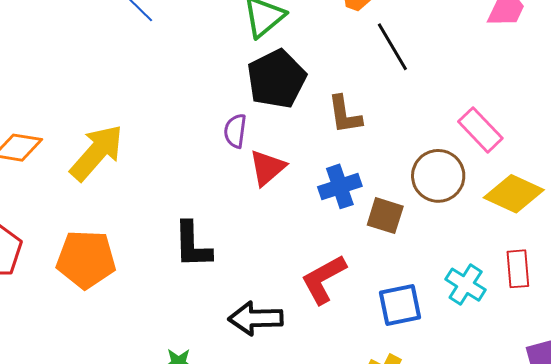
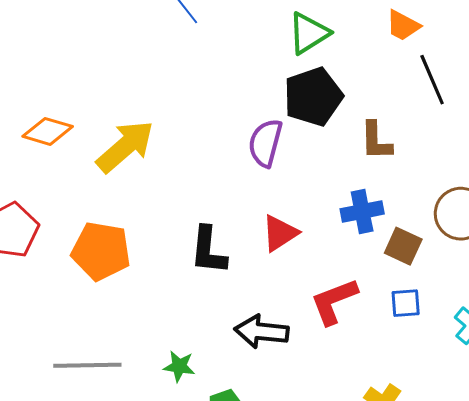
purple semicircle: (235, 131) -> (265, 143), size x1.4
red triangle: (267, 168) -> (280, 233), moved
blue square: (400, 305) -> (406, 303), moved, size x0.7

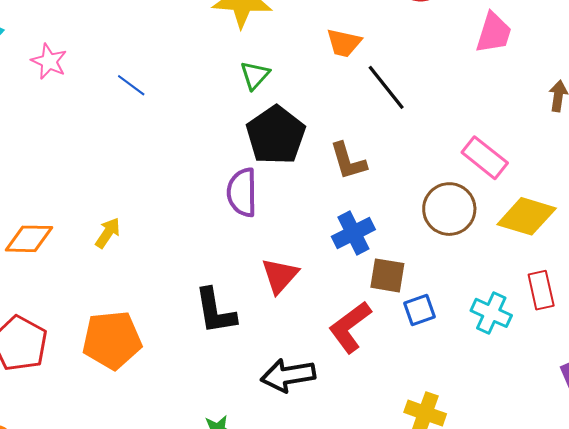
green triangle: (309, 33) -> (255, 75), size x0.7
yellow arrow: (125, 146) -> (108, 233), size x0.5
brown square: (403, 246) -> (387, 275), moved

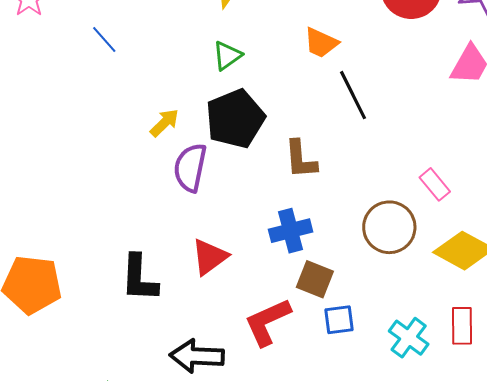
pink rectangle: (485, 158) -> (435, 184), size x0.7
yellow arrow: (108, 233) -> (164, 123), moved

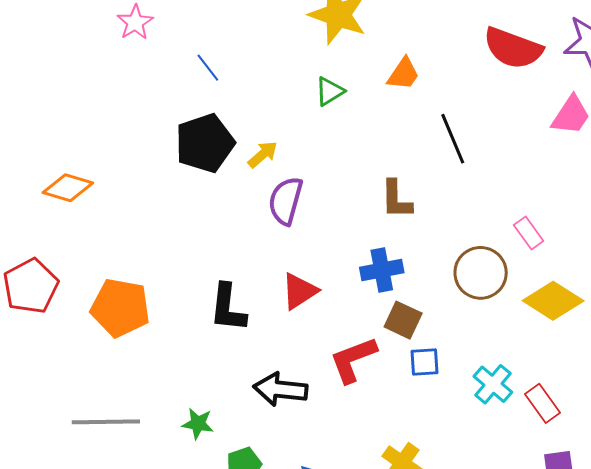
orange trapezoid: (321, 43) -> (403, 74), moved, turned -84
black pentagon: (235, 119) -> (205, 143), moved
red rectangle: (462, 326) -> (542, 403), moved, turned -39

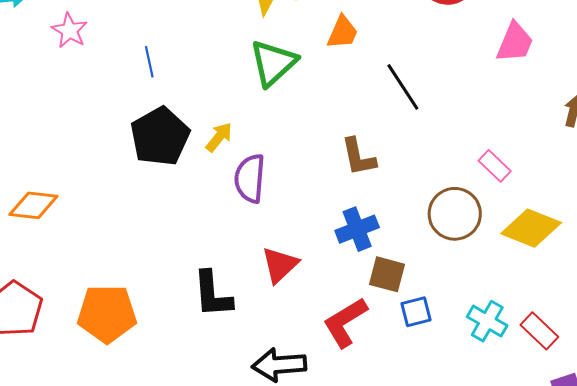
blue line: (208, 68) -> (149, 62), turned 36
green triangle: (330, 91) -> (273, 63), size x1.6

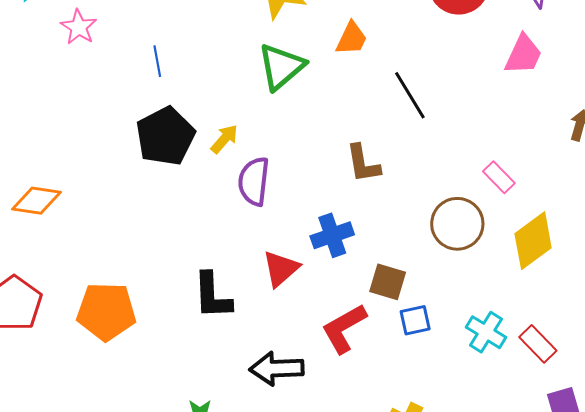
yellow diamond: (531, 228) -> (533, 241), turned -60
blue cross: (357, 229) -> (332, 235), moved

